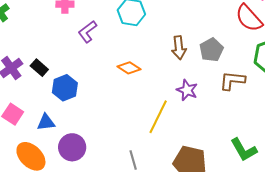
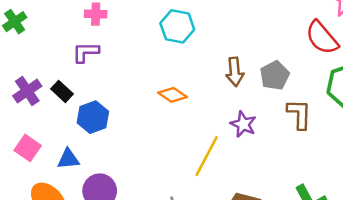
purple L-shape: (87, 32) -> (86, 52), moved, turned 35
brown L-shape: (232, 81) -> (299, 114), turned 84

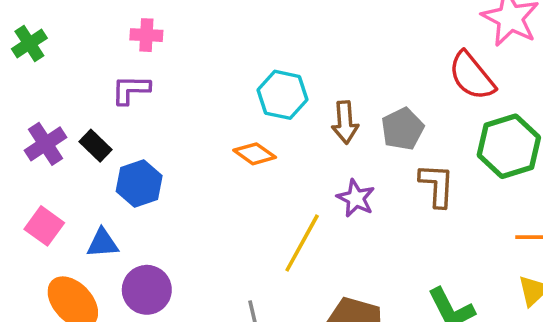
cyan hexagon: (177, 26) -> (282, 95), moved

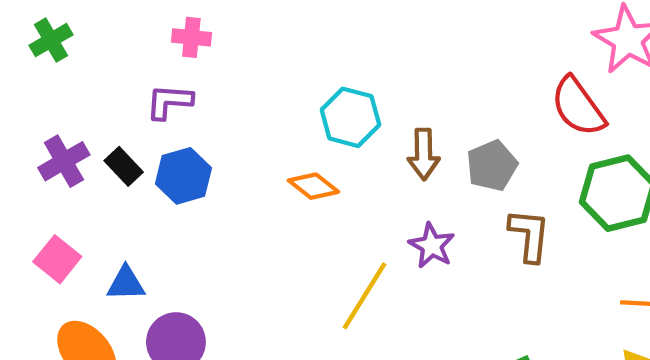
blue hexagon: (139, 183) -> (183, 176), moved

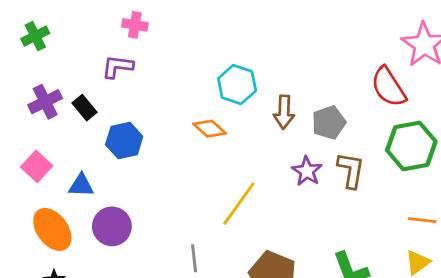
green cross: (51, 40) -> (35, 36), moved
blue hexagon: (183, 176) -> (124, 141), moved
purple star: (432, 246) -> (307, 171), moved

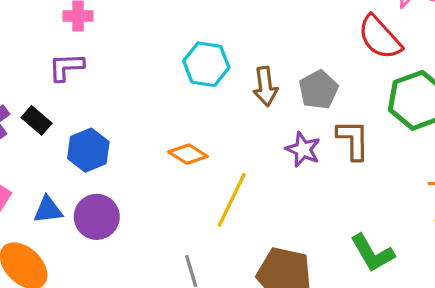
orange diamond: (210, 129) -> (188, 154), moved
purple circle: (112, 226) -> (97, 217), moved

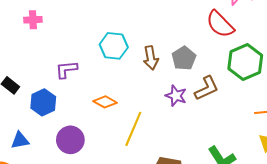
purple L-shape: (66, 67) -> (66, 70), moved
brown L-shape: (353, 140) -> (207, 88), turned 68
purple circle: (97, 217) -> (70, 140), moved

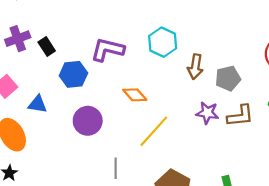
purple L-shape: (66, 70) -> (108, 50), size x1.4
purple star: (176, 96) -> (207, 113), turned -30

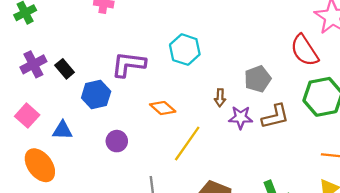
brown arrow: (195, 67) -> (220, 98), moved, size x0.7
purple circle: (88, 121) -> (117, 141), size x0.7

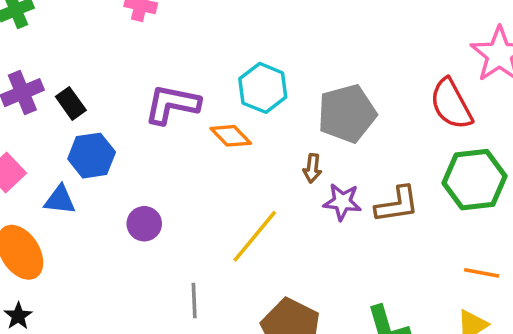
gray pentagon: (258, 79) -> (347, 114), moved, size x1.4
blue hexagon: (96, 95) -> (92, 156), moved
orange diamond: (163, 108) -> (231, 136), moved

